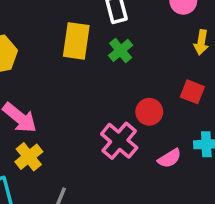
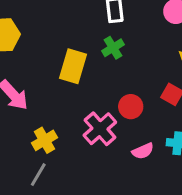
yellow rectangle: (76, 41) -> (73, 66), moved
yellow cross: (29, 157) -> (45, 140), moved

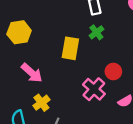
yellow cross: (45, 140) -> (41, 103), moved

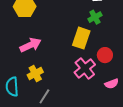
yellow rectangle: (70, 48) -> (81, 38), moved
pink arrow: (32, 73) -> (30, 45), turned -75

